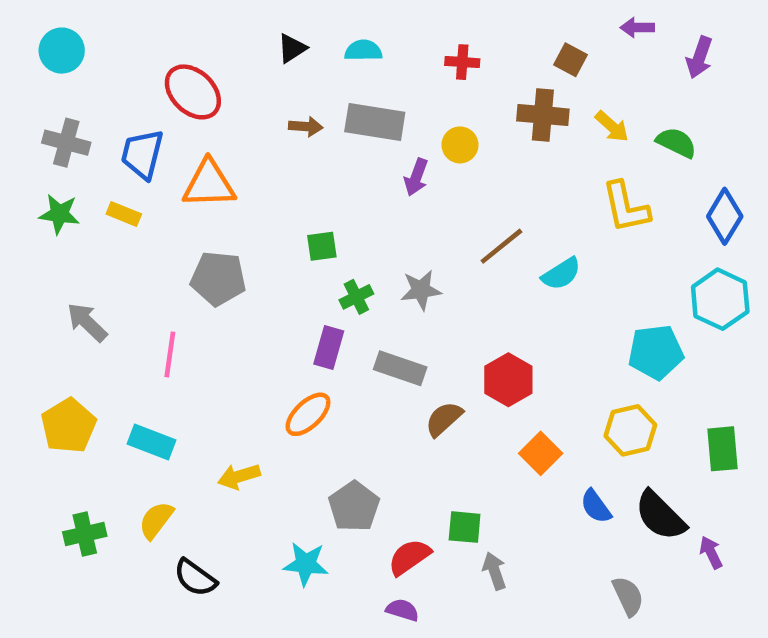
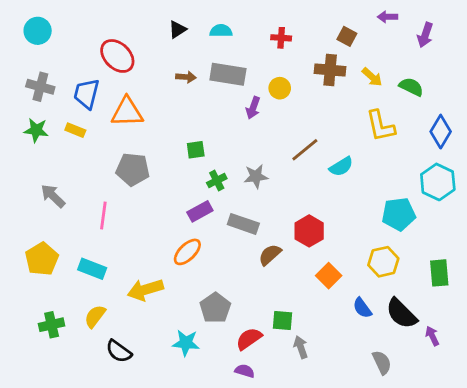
purple rectangle: (329, 348) -> (200, 211), turned 45
yellow arrow: (239, 476) -> (145, 290), size x1.4

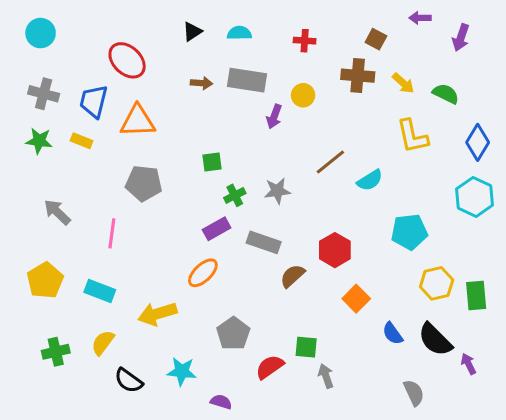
cyan pentagon: (399, 214) -> (409, 232), moved
yellow hexagon: (383, 262) -> (437, 283), moved
cyan star: (186, 343) -> (182, 371), moved
purple semicircle: (245, 371) -> (221, 402), moved

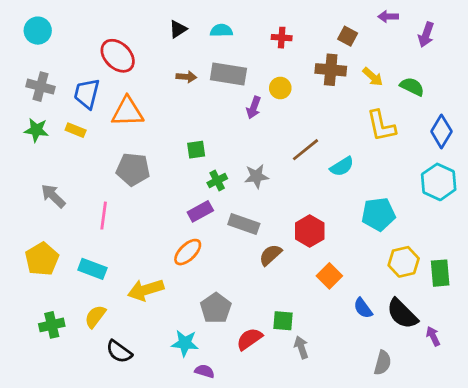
cyan star: (182, 371) -> (185, 343), moved
gray semicircle: (414, 393) -> (383, 363), turned 40

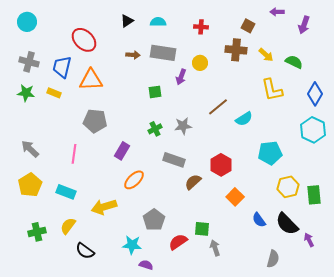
green square: (196, 150) -> (155, 92), moved
gray arrow: (53, 196) -> (30, 149), moved
purple rectangle: (200, 211) -> (122, 151), moved, turned -30

